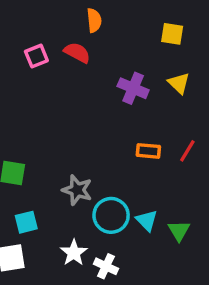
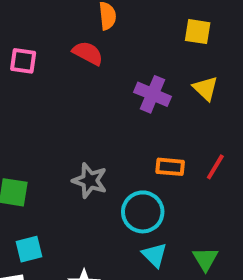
pink square: (36, 56) -> (23, 61), moved, turned 30
gray star: (77, 190) -> (90, 181), moved
cyan circle: (111, 215) -> (143, 212), moved
cyan triangle: (147, 220) -> (154, 255), moved

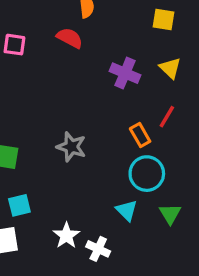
orange rectangle: (170, 167) -> (140, 135), turned 55
red line: (215, 167) -> (167, 117), moved
cyan circle: (143, 212) -> (147, 174), moved

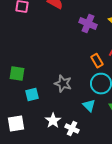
gray star: (71, 147) -> (63, 84), moved
cyan square: (19, 205) -> (32, 95), moved

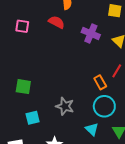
purple cross: (88, 24) -> (91, 34), moved
green square: (17, 74) -> (23, 87), moved

